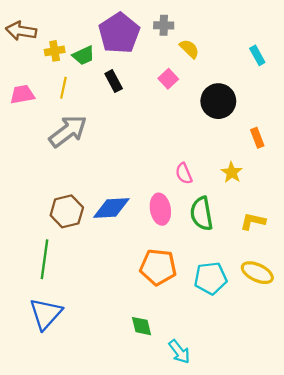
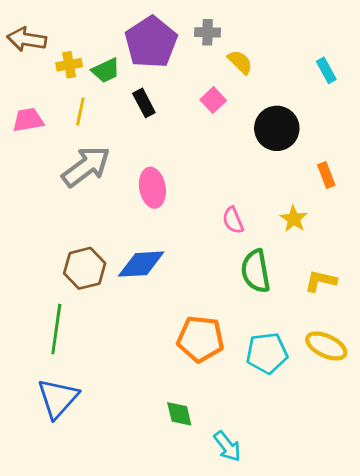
pink ellipse: (160, 209) -> (152, 188), moved

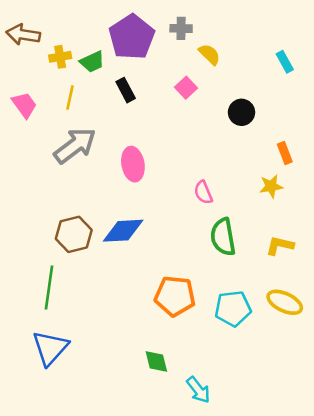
pink trapezoid: (28, 120) -> (24, 105), turned 64
black circle: (277, 128) -> (242, 112), size x0.7
yellow star: (294, 219) -> (271, 186), moved, turned 30

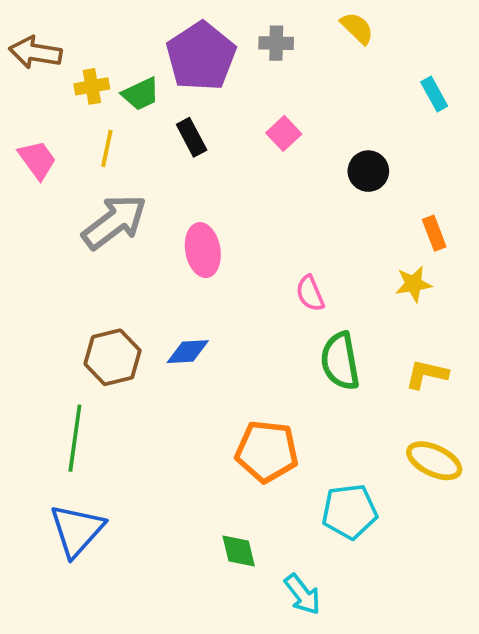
yellow semicircle: (209, 54) -> (357, 28), moved
blue diamond: (123, 231) -> (188, 352), size x0.7
cyan pentagon: (233, 308) -> (350, 512), moved

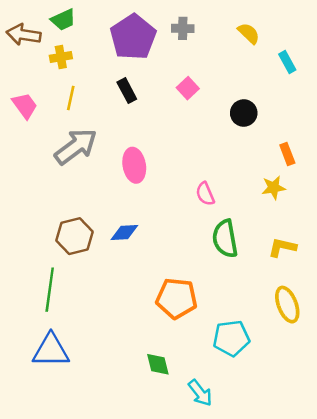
yellow semicircle: (357, 28) -> (249, 33), moved
green trapezoid: (141, 94) -> (63, 20), moved
yellow ellipse: (434, 461) -> (287, 305), turned 44
blue triangle: (77, 530) -> (51, 351), turned 48

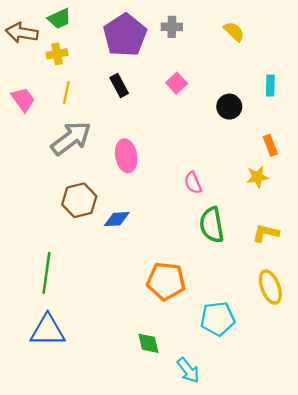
cyan rectangle: (287, 62) -> (270, 85), moved, turned 30
brown hexagon: (75, 236) -> (79, 200), moved

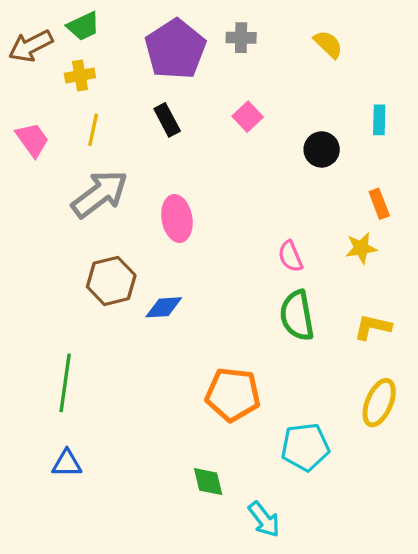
brown arrow: (22, 33) -> (31, 46), turned -36
pink semicircle: (193, 183) -> (290, 256), moved
yellow ellipse: (270, 287) -> (379, 403), turned 44
blue triangle: (48, 330) -> (67, 463), size x0.6

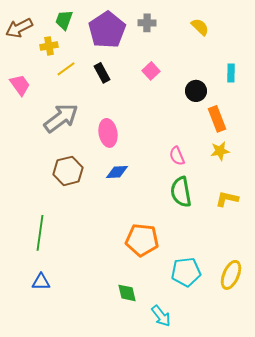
green trapezoid: (83, 26) -> (64, 20), moved, turned 135
yellow line: (93, 130) -> (66, 69), moved, turned 42
orange rectangle: (379, 204) -> (217, 119), moved, size x1.4
blue diamond: (164, 307) -> (117, 172), moved
yellow ellipse: (379, 403) -> (231, 275), moved

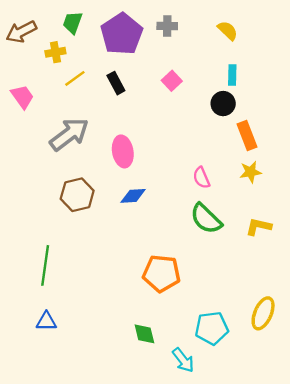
cyan rectangle: (231, 73) -> (232, 75), moved
green semicircle: (181, 192) -> (206, 219), turned -36
cyan pentagon: (186, 272) -> (212, 328), moved

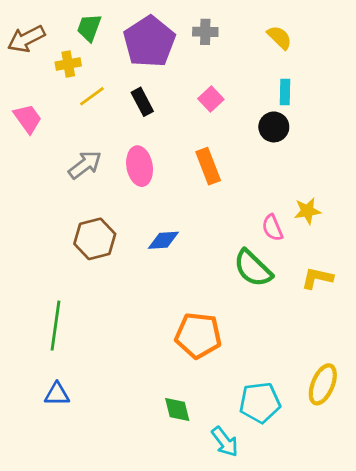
gray arrow: (69, 134) -> (85, 165), size x0.7
orange rectangle: (247, 135) -> (208, 166), moved
pink ellipse: (123, 151) -> (140, 166), moved
pink semicircle: (201, 178) -> (272, 228), moved

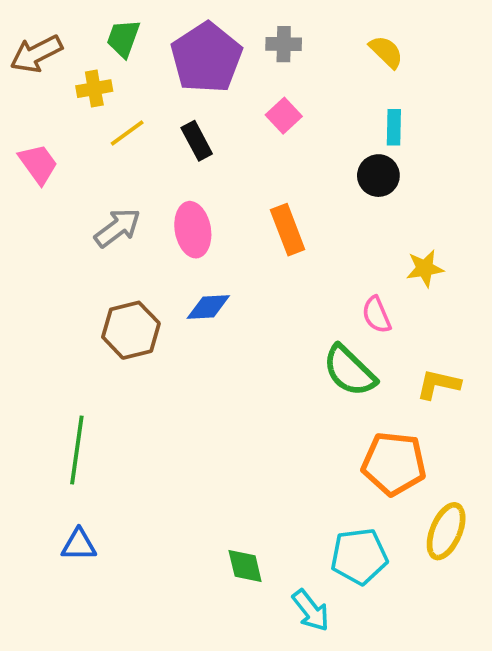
pink square: (211, 99) -> (284, 116), moved
yellow star: (307, 211) -> (425, 268), moved
blue diamond: (163, 240) -> (208, 307), moved
orange pentagon: (198, 335) -> (394, 464), moved

